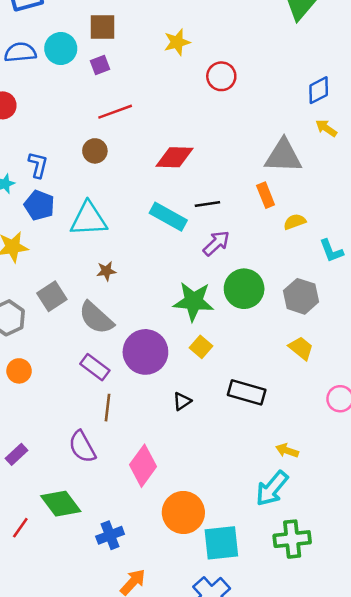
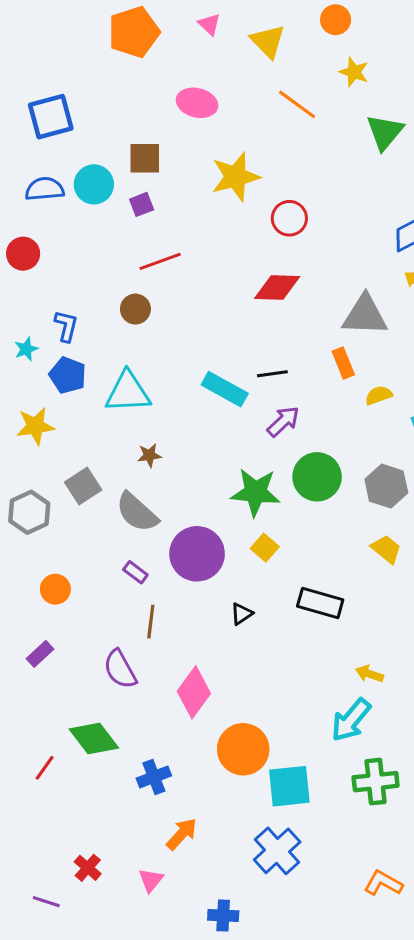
yellow star: (177, 42) -> (235, 177), size x1.5
red diamond: (175, 157) -> (277, 288), moved
purple rectangle: (95, 367) -> (135, 572), size x0.7
orange circle: (19, 371) -> (55, 589), moved
purple rectangle: (17, 454) -> (40, 654), moved

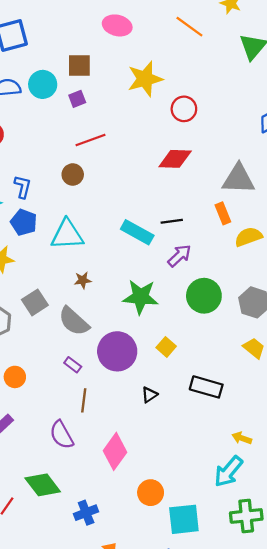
yellow semicircle: (379, 395) -> (248, 237), size x1.4
green star: (256, 492) -> (141, 297), moved
orange circle: (243, 749) -> (151, 493), size x0.7

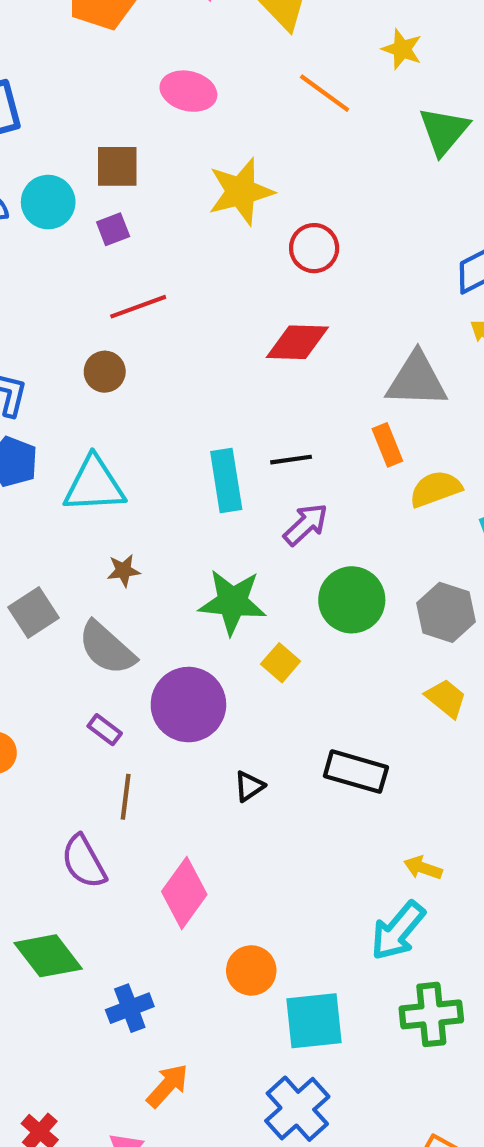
cyan rectangle: (137, 232) -> (226, 481), turned 52
yellow square: (166, 347) -> (281, 663), moved

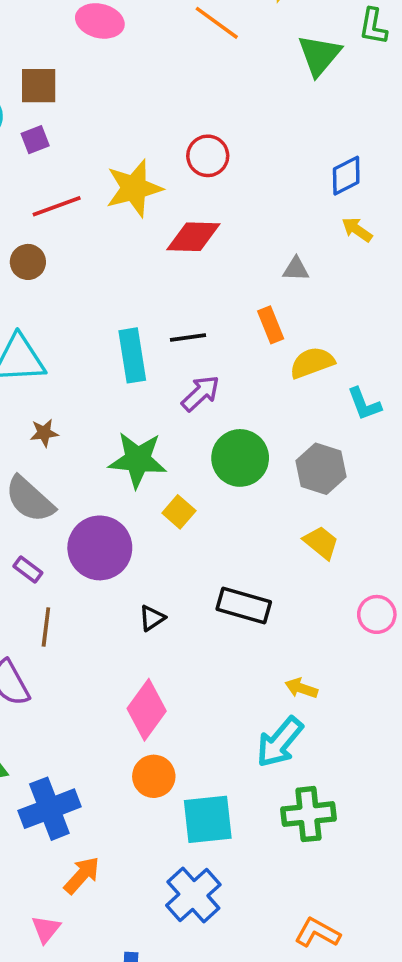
yellow star: (241, 192) -> (134, 188), moved
gray triangle: (417, 380) -> (296, 269), size x0.5
pink diamond: (184, 893) -> (147, 710), moved
blue cross: (130, 1008) -> (49, 809), size x1.5

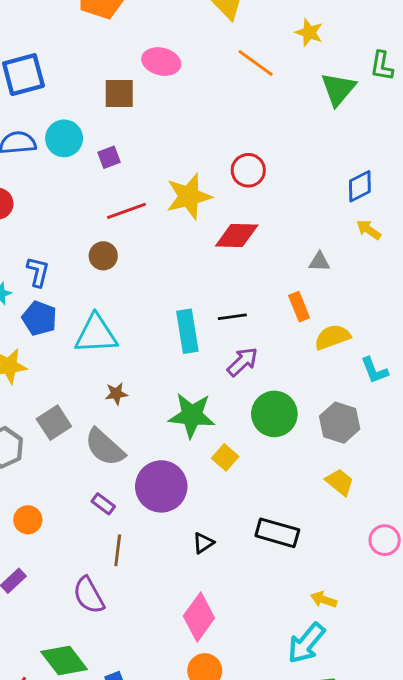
brown square: (39, 86) -> (119, 93), moved

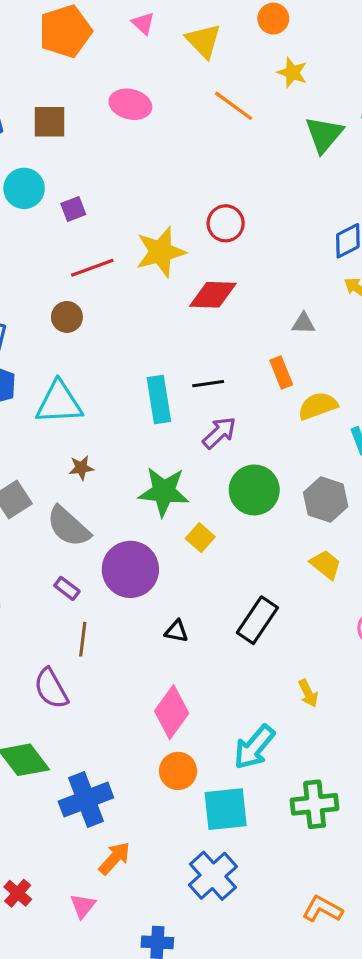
brown square: (119, 93) -> (49, 122), moved
black rectangle: (277, 533) -> (257, 620), turned -72
black triangle: (203, 543) -> (176, 631), turned 45
yellow arrow: (324, 600) -> (308, 693), turned -135
cyan arrow: (306, 643) -> (254, 747), moved

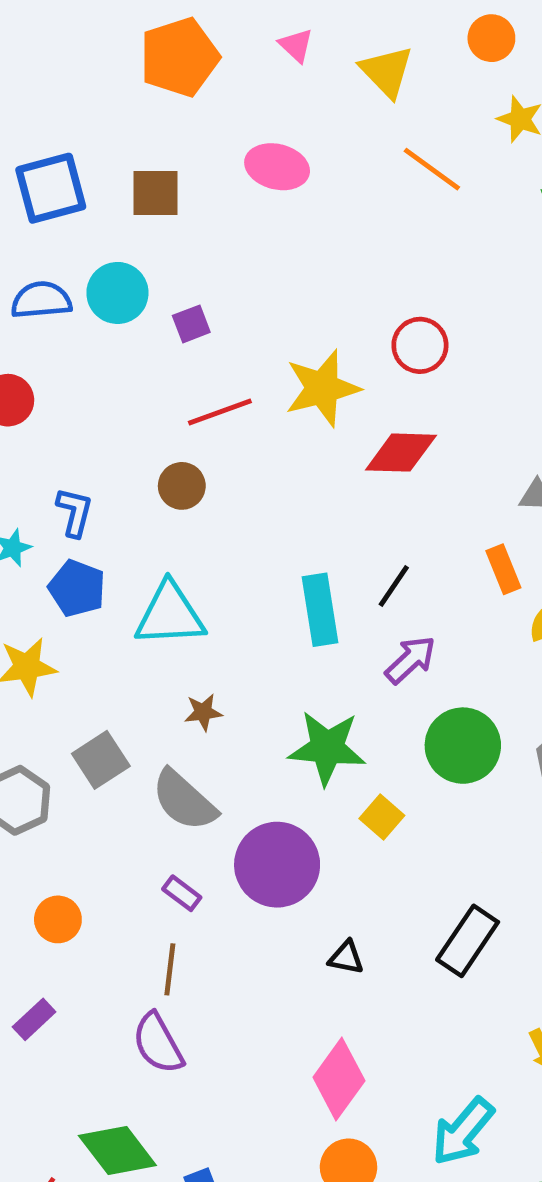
black line: (208, 384) -> (394, 586), turned -48
brown line: (83, 639) -> (170, 969), moved

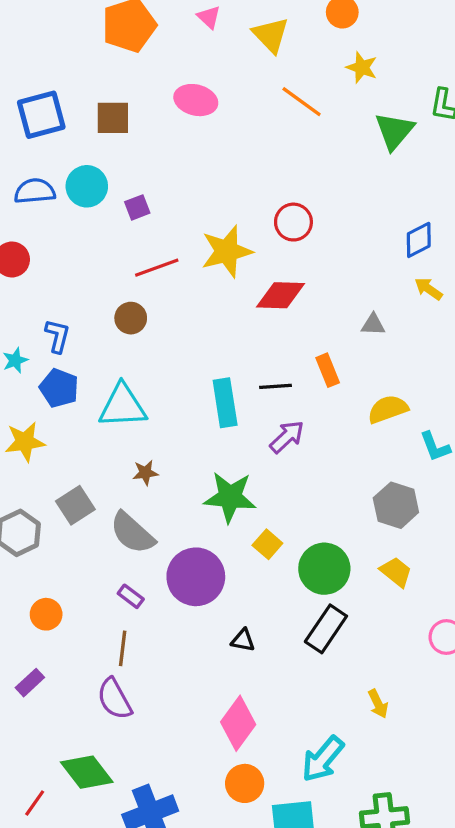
orange rectangle: (503, 569) -> (328, 370), moved
black line: (394, 586) -> (276, 386), turned 52
green circle: (463, 746) -> (324, 569), moved

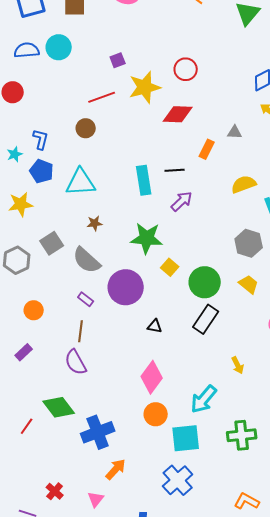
purple square: (137, 207) -> (118, 60), moved
orange rectangle: (328, 370) -> (207, 149), moved, turned 48

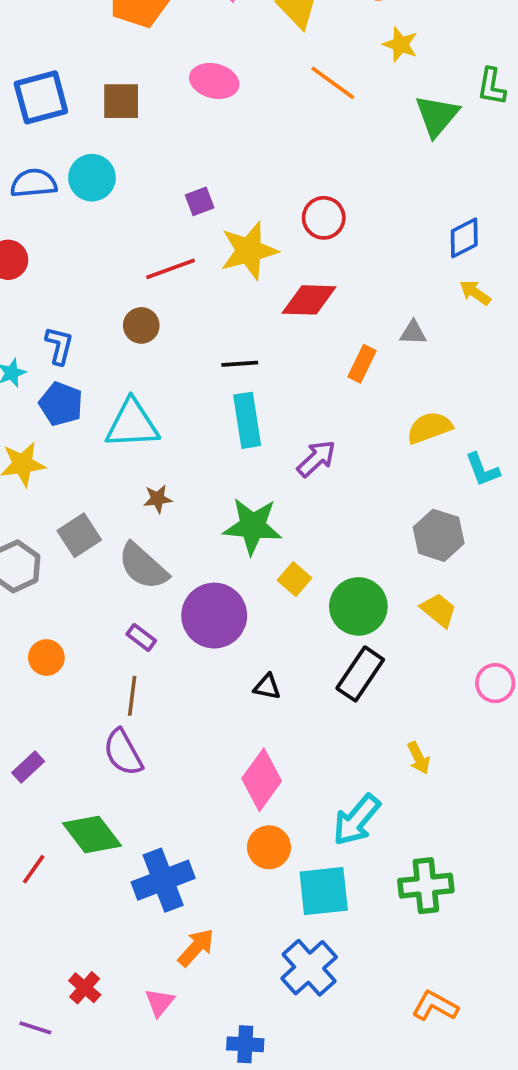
black line: (175, 170) -> (240, 364), moved
purple rectangle: (24, 352) -> (28, 767), moved

